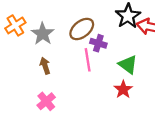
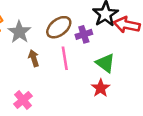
purple cross: (98, 43) -> (84, 34), moved, turned -35
brown arrow: (45, 66) -> (34, 58), moved

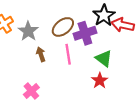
purple cross: (84, 34) -> (85, 33), size x1.5

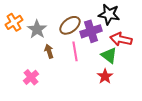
black star: (104, 15) -> (109, 14), turned -30
red arrow: (123, 25) -> (121, 39), moved
pink cross: (31, 91) -> (31, 77), moved

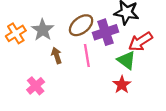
orange cross: (14, 22) -> (16, 33), moved
red arrow: (121, 39) -> (140, 42), turned -45

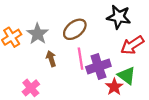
purple cross: (106, 32) -> (98, 67), moved
green triangle: (126, 60) -> (127, 76), moved

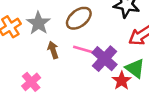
pink line: (80, 59) -> (85, 50), turned -65
purple cross: (98, 67) -> (105, 59), turned -30

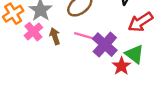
pink cross: (31, 82) -> (33, 32), moved

